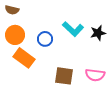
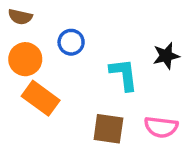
cyan L-shape: (73, 29) -> (124, 74), moved, turned -140
blue circle: (45, 39) -> (71, 42), moved

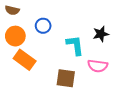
pink semicircle: (161, 127) -> (98, 66), moved

